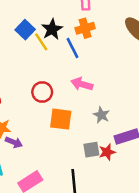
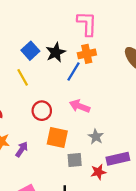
yellow line: (41, 42) -> (23, 77), moved
blue line: (73, 48) -> (74, 71), turned 54
purple arrow: (14, 142) -> (22, 149), moved, turned -84
gray square: (91, 150) -> (75, 160), moved

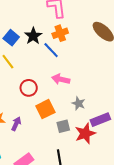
blue line: (74, 71) -> (51, 50), turned -66
orange square: (57, 138) -> (45, 109), turned -30
red star: (98, 172) -> (85, 133), size x1.5

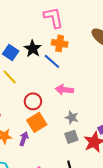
orange cross: (60, 33) -> (60, 43), turned 35
gray star: (78, 103) -> (72, 117), moved
orange square: (45, 109) -> (37, 122), moved

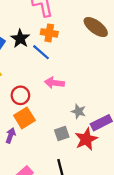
gray star: (72, 117) -> (78, 111), moved

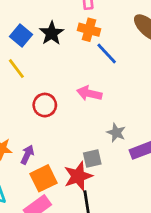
blue line: (41, 52) -> (107, 54), moved
orange square: (24, 118) -> (43, 178), moved
red star: (86, 139) -> (78, 176), moved

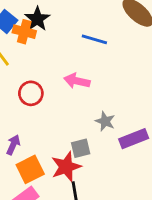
orange cross: (89, 30) -> (24, 32), moved
blue line: (107, 54) -> (94, 39), turned -30

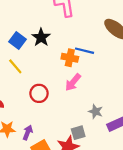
orange cross: (24, 32) -> (70, 58), moved
pink arrow: (77, 81) -> (73, 82), turned -60

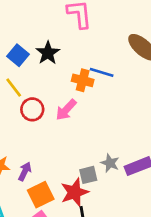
pink arrow: (73, 82) -> (66, 110), moved
red circle: (39, 93) -> (32, 109), moved
gray star: (96, 112) -> (110, 163), moved

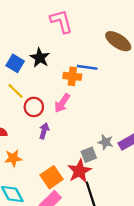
purple arrow: (25, 171) -> (44, 131), moved

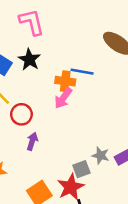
pink L-shape: (61, 21) -> (32, 22), moved
pink arrow: (62, 103) -> (63, 98), moved

